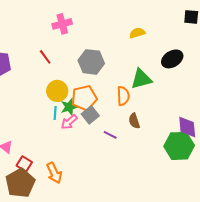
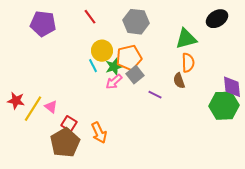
orange semicircle: (123, 96) -> (188, 63), moved
cyan line: (55, 113) -> (93, 66), moved, turned -32

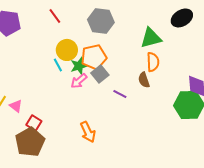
orange arrow: (99, 133) -> (88, 132), moved

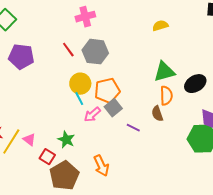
black ellipse: (182, 18) -> (195, 84), moved
gray hexagon: (101, 21) -> (95, 52), moved
cyan line: (58, 65) -> (79, 99), moved
green star: (79, 66) -> (66, 140), moved, turned -30
brown pentagon: (30, 142) -> (64, 176), moved

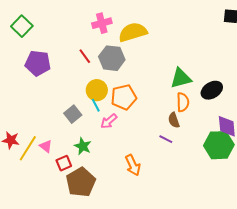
yellow semicircle: (160, 26) -> (133, 32), moved, size x1.8
gray square: (113, 108) -> (73, 114), moved
purple line: (133, 128) -> (166, 139), moved
red square: (47, 157) -> (64, 163), turned 35
orange arrow: (101, 166) -> (133, 165), moved

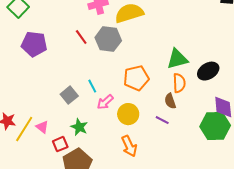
yellow circle: (97, 90) -> (128, 114), moved
orange pentagon: (124, 97) -> (136, 78), moved

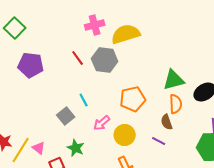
cyan line: (92, 86) -> (84, 100), moved

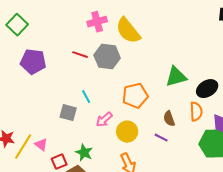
yellow semicircle: (126, 34) -> (128, 31), turned -112
red line: (78, 58) -> (80, 55), turned -35
orange semicircle: (176, 104) -> (196, 112), moved
gray square: (66, 116) -> (68, 113), turned -36
green star: (76, 148) -> (84, 153), moved

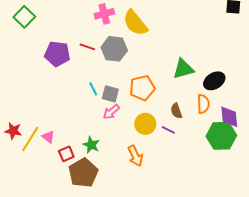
purple pentagon: (33, 62) -> (57, 54), moved
gray square: (68, 113) -> (110, 94), moved
yellow circle: (127, 132) -> (145, 124), moved

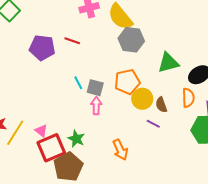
gray hexagon: (114, 49) -> (131, 40), moved
pink arrow: (111, 112) -> (96, 106), turned 132
yellow circle: (145, 124) -> (142, 99), moved
pink triangle: (48, 137) -> (41, 131), moved
red square: (66, 154) -> (51, 148), size x1.8

